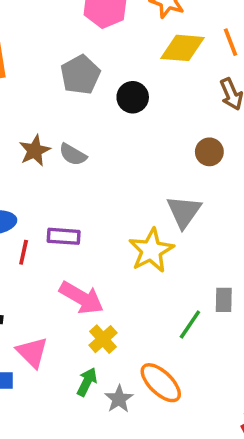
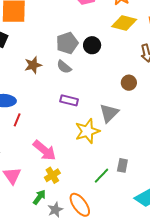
gray pentagon: (80, 75) -> (67, 43), moved
gray semicircle: (73, 155) -> (64, 67), moved
purple rectangle: (64, 236) -> (69, 100), moved

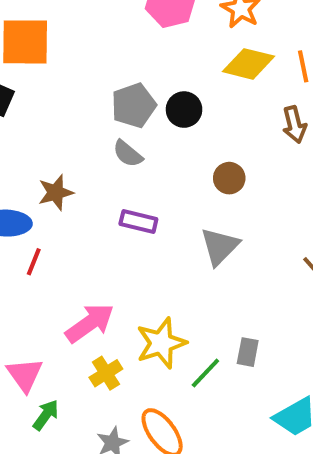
brown star: (33, 65) -> (56, 193), moved
brown circle: (129, 83) -> (229, 178), moved
yellow star: (87, 131) -> (161, 343), moved
pink arrow: (45, 150) -> (90, 323), turned -75
green arrow: (39, 197) -> (46, 415), moved

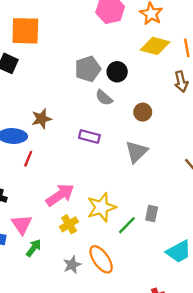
gray semicircle: (128, 154) -> (104, 98), moved

